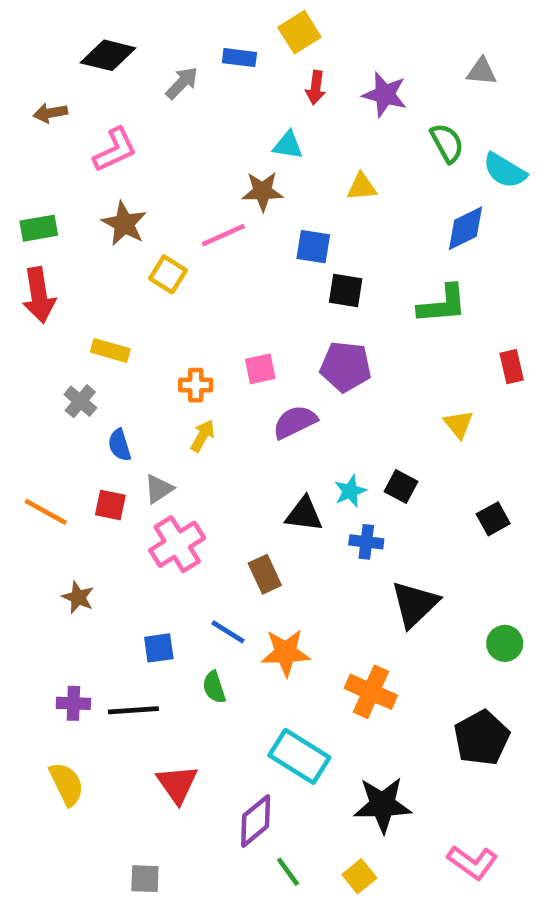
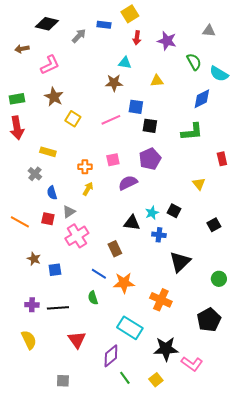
pink line: (223, 235) -> (111, 120), moved
purple pentagon: (346, 367) -> (150, 159), turned -30
blue square: (159, 648) -> (55, 270), moved
pink L-shape: (472, 862) -> (192, 364), moved

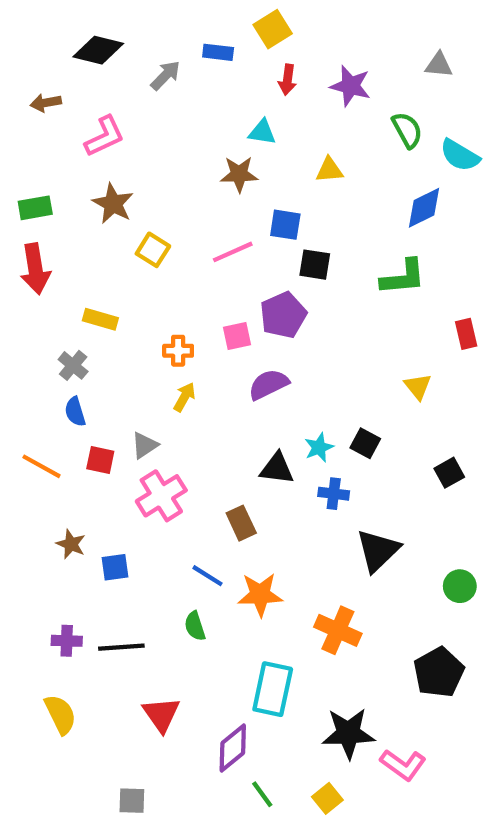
purple pentagon: (150, 159) -> (283, 315), moved
blue semicircle: (52, 193) -> (75, 412), moved
cyan rectangle: (130, 328) -> (273, 689), turned 70

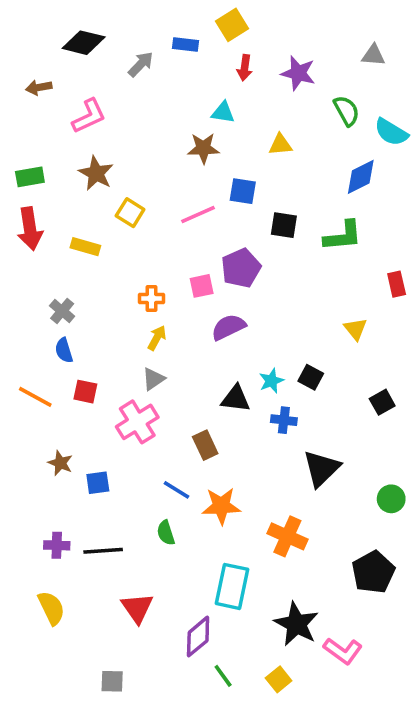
black square: (315, 265) -> (284, 225), moved
yellow rectangle: (100, 319) -> (85, 247), moved
gray triangle: (144, 445) -> (153, 379), moved
black star: (348, 733) -> (296, 624), turned 30

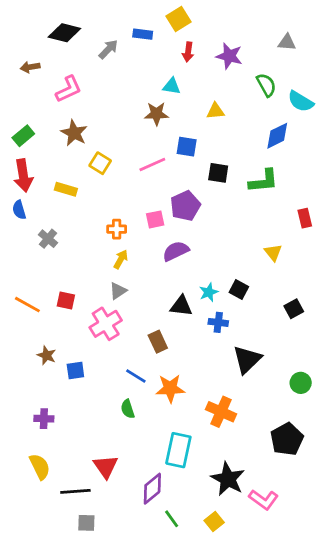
green rectangle: (30, 177) -> (23, 136), turned -30
blue semicircle: (64, 350) -> (19, 210), moved
black line: (103, 551) -> (75, 491), moved

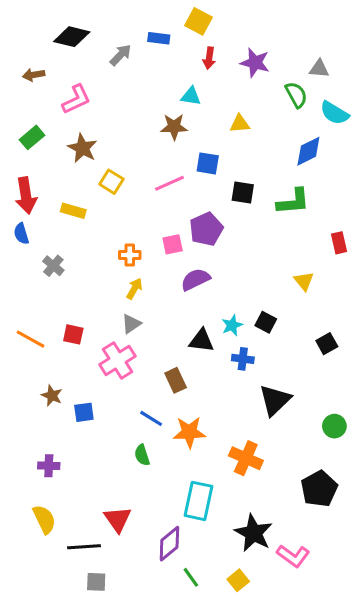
yellow square: (178, 19) -> (198, 21), turned -30
gray triangle: (287, 42) -> (319, 69), moved
green rectangle: (23, 136) -> (32, 137), moved

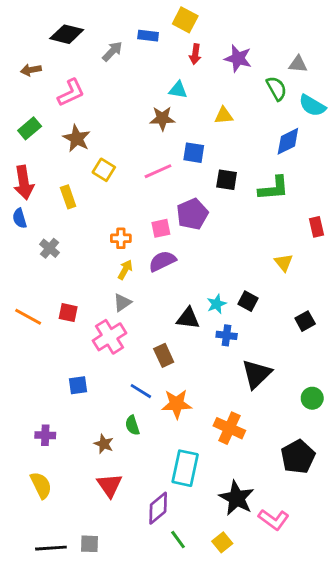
yellow rectangle: (73, 211) -> (68, 197), turned 55
purple semicircle: (195, 279) -> (162, 261), moved
brown star: (52, 396) -> (104, 444), moved
black line: (84, 547) -> (51, 548), moved

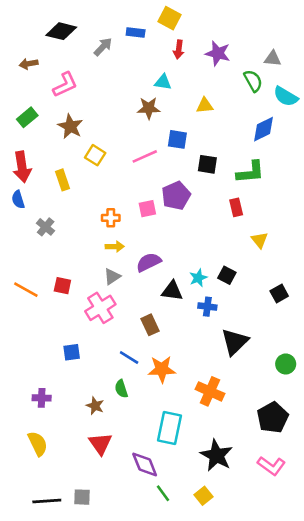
red rectangle: (316, 227) -> (236, 207), moved
purple semicircle: (162, 261) -> (149, 262), moved
yellow arrow: (125, 270) -> (115, 247), turned 60
purple diamond: (158, 508) -> (145, 464), turned -72
pink L-shape: (274, 520) -> (271, 466), moved

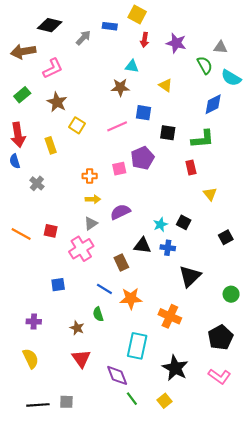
brown arrow: (29, 64) -> (23, 51), size x1.6
yellow triangle: (205, 106) -> (166, 85), turned 40
black triangle: (172, 291) -> (142, 246), moved

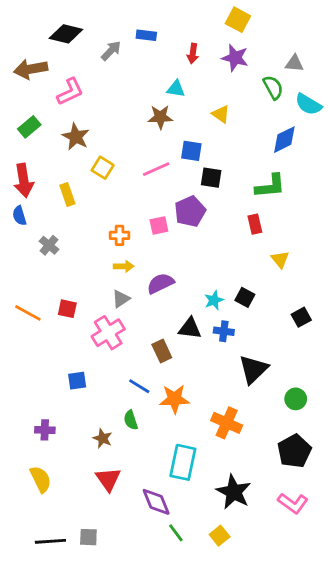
yellow square: (137, 15) -> (238, 20), moved
black square: (168, 133) -> (211, 178), moved
green circle: (231, 294) -> (296, 399), moved

